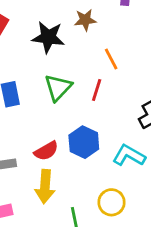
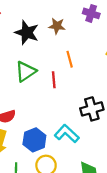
red line: (97, 90) -> (54, 80), turned -35
blue hexagon: (84, 142) -> (34, 140), moved

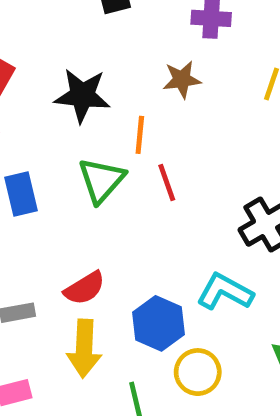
brown star: (57, 26) -> (182, 80), moved
orange line: (70, 59) -> (140, 135), moved, turned 35

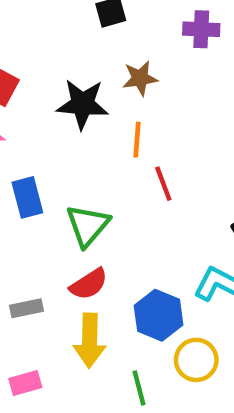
brown star: (182, 80) -> (140, 78), moved
green triangle: (101, 180) -> (88, 225), moved

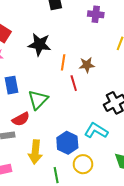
brown star: (140, 78) -> (87, 65), moved
red semicircle: (89, 284) -> (21, 119), moved

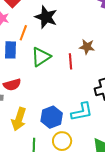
orange line: (63, 62) -> (23, 33), moved
green triangle: (38, 100) -> (41, 57), moved
cyan L-shape: (96, 131) -> (82, 112), turned 125

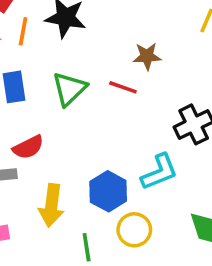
orange line: (23, 33) -> (23, 31), moved
red line: (70, 61) -> (123, 87), turned -56

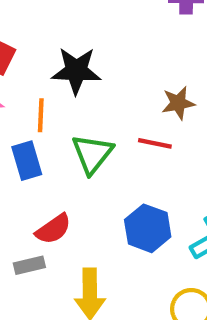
orange line: (23, 31) -> (41, 115), moved
blue hexagon: (108, 191) -> (148, 228), moved

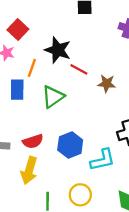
red line: (155, 143) -> (79, 69), moved
red semicircle: (53, 229) -> (33, 141), moved

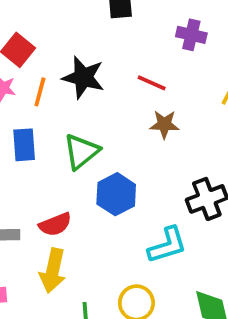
orange line: (32, 68) -> (40, 92), moved
red line: (79, 69) -> (152, 83), moved
blue hexagon: (70, 145) -> (116, 194), moved

